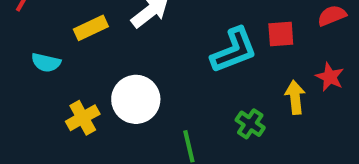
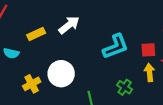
red square: (281, 34) -> (148, 50), moved

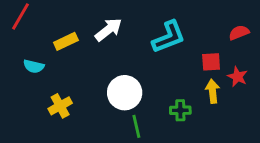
cyan L-shape: (116, 46) -> (169, 37), moved
white circle: (61, 74) -> (125, 93), moved
green cross: (125, 87) -> (180, 110), turned -35

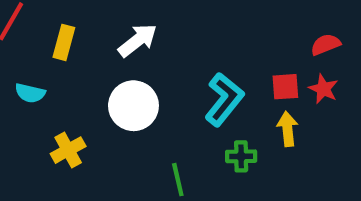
cyan L-shape: (169, 37) -> (224, 99), moved, turned -30
yellow rectangle: (66, 41) -> (64, 42), moved, turned -50
red star: (237, 77) -> (323, 89), moved
white circle: (125, 93) -> (133, 106), moved

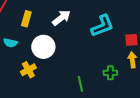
cyan L-shape: (224, 99) -> (102, 26), moved, turned 30
white circle: (133, 106) -> (43, 47), moved

